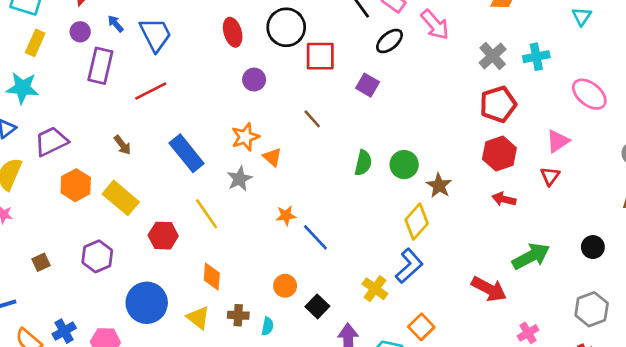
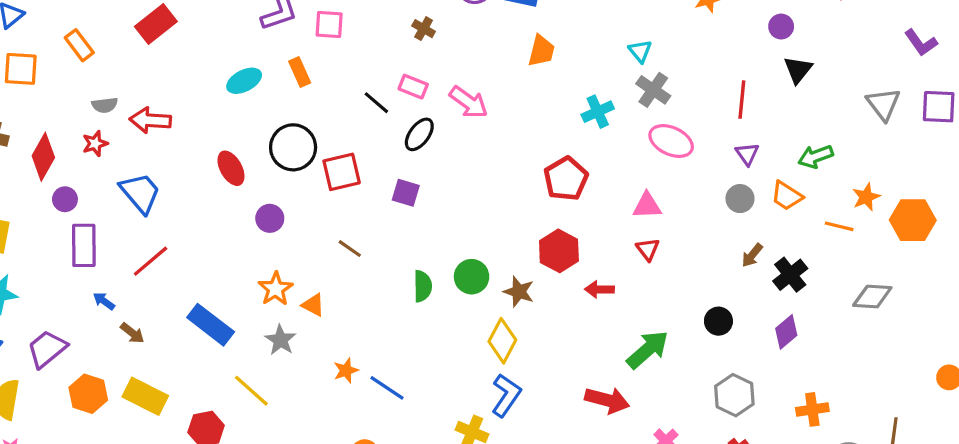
blue arrow: (116, 24) -> (104, 301), moved
purple circle: (80, 32) -> (65, 199), moved
gray cross: (493, 56) -> (653, 90), moved
pink triangle: (558, 141) -> (647, 206), turned 45
red hexagon: (499, 154) -> (559, 251), moved

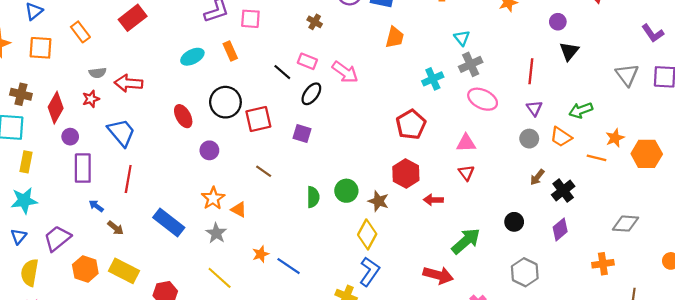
gray cross: (653, 90) -> (471, 64), turned 30
red line: (151, 261) -> (128, 179), turned -40
gray diamond: (872, 297) -> (625, 224), moved
yellow line: (251, 391) -> (220, 278), moved
orange cross: (812, 409) -> (603, 264), moved

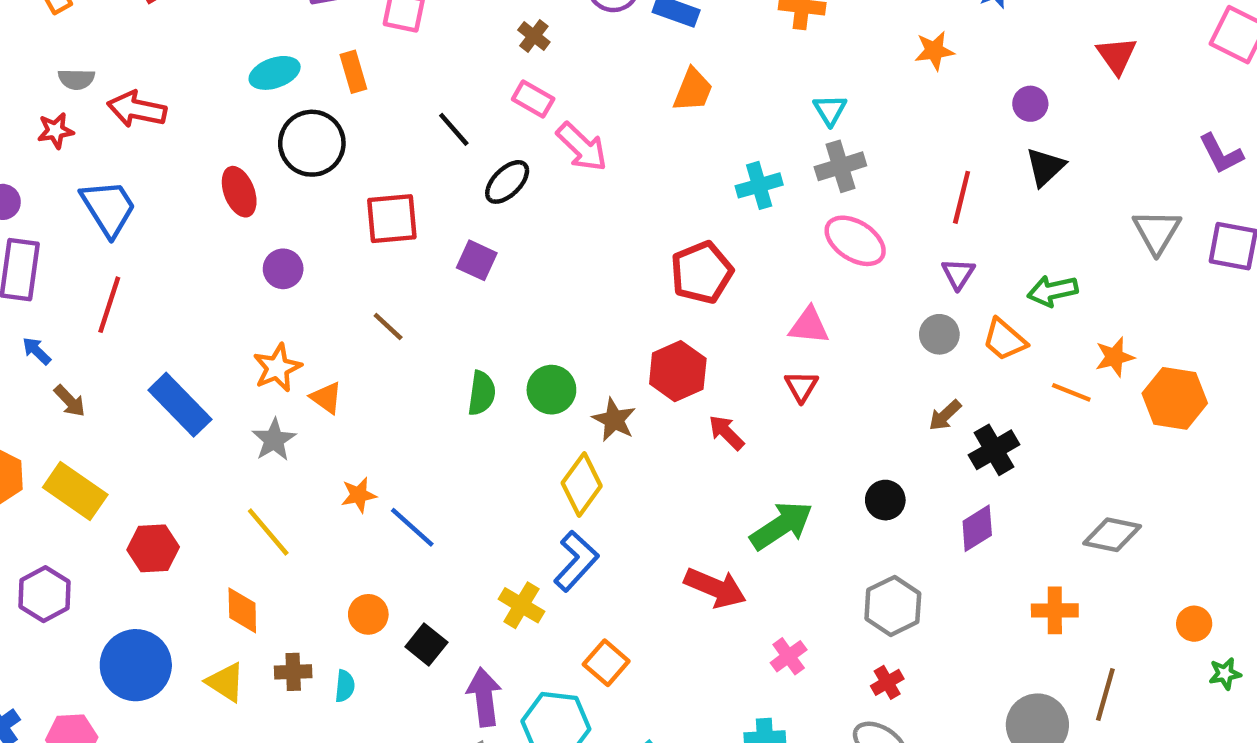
pink rectangle: (307, 61) -> (533, 99), moved
black circle: (225, 102) -> (312, 143), moved
red arrow: (433, 200) -> (726, 433), turned 36

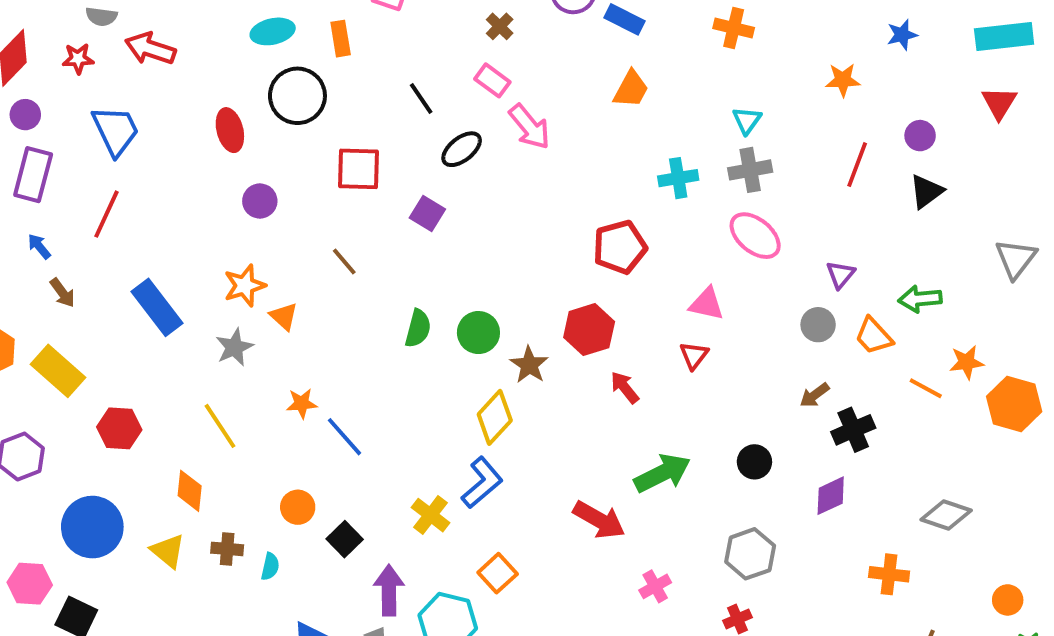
red line: (962, 197) -> (857, 165), moved

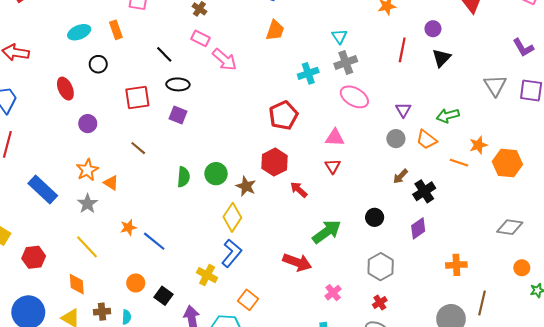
black circle: (297, 96) -> (98, 64), size x0.6
black ellipse: (462, 149) -> (178, 84), moved, turned 50
gray diamond: (946, 515) -> (510, 227), moved

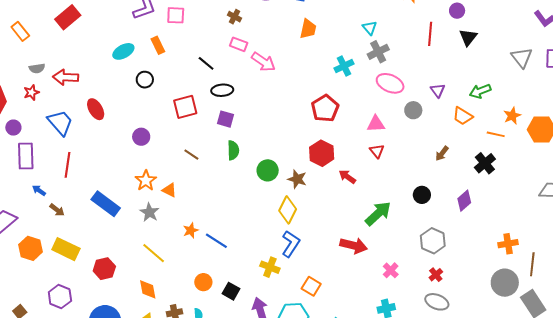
red ellipse: (65, 89) -> (96, 109), moved
gray circle: (396, 139) -> (413, 110), moved
green semicircle: (183, 177) -> (233, 150), moved
black cross: (424, 191) -> (485, 163), moved
orange cross: (456, 265) -> (508, 244), moved

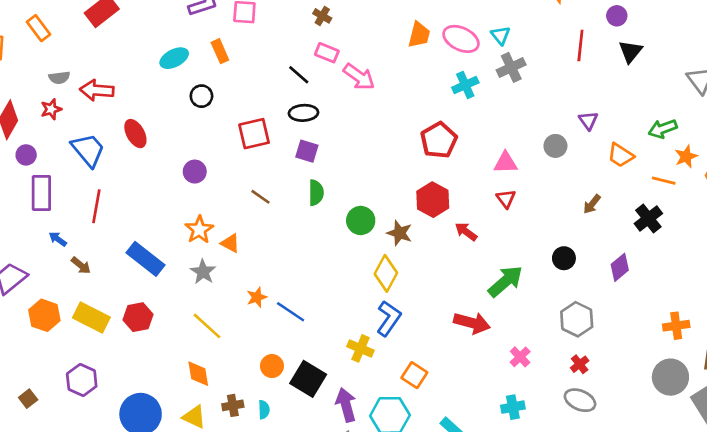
black line: (206, 63) -> (299, 75), moved
pink ellipse: (390, 83) -> (461, 39), moved
green arrow: (480, 91) -> (663, 129), moved
red hexagon: (104, 269) -> (138, 317), moved
black square: (231, 291) -> (308, 379), size x1.5

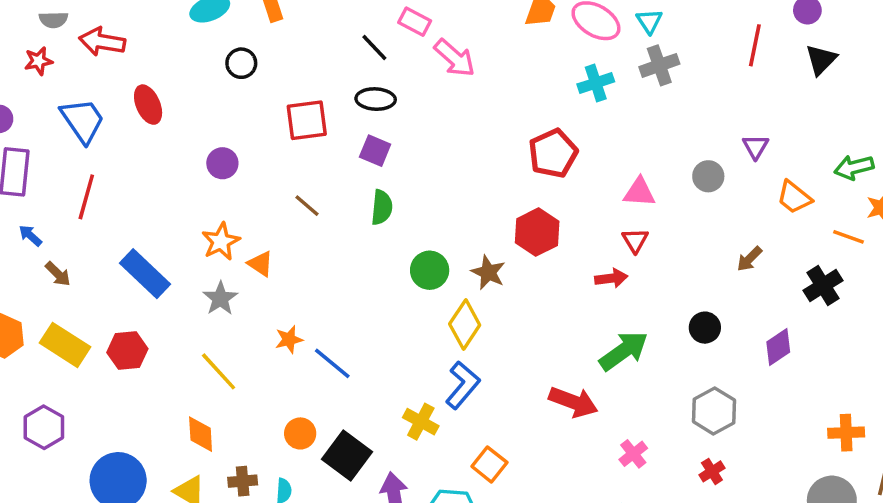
green circle: (361, 220) -> (430, 270), moved
red arrow: (466, 232) -> (611, 278), moved, turned 130

